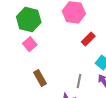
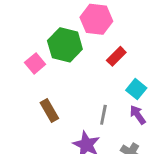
green hexagon: (29, 20) -> (65, 45), moved

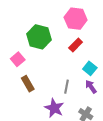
pink hexagon: (96, 19) -> (76, 19), moved
pink square: (35, 63) -> (18, 59), moved

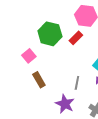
red rectangle: (76, 45) -> (76, 38), moved

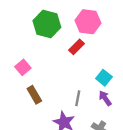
green hexagon: (50, 34) -> (47, 24), moved

